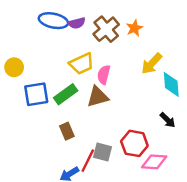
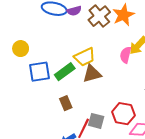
orange star: (134, 28) -> (123, 15), size x1.5
yellow trapezoid: (82, 64) -> (85, 57), moved
pink semicircle: (104, 75) -> (126, 55), moved

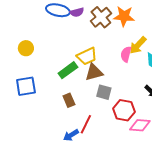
orange star: (123, 15) -> (124, 16), turned 30
blue square: (39, 72) -> (26, 86), moved
gray square: (96, 121) -> (104, 92), moved

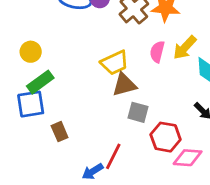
pink semicircle: (126, 54) -> (157, 52), moved
green rectangle: (68, 70) -> (40, 82), moved
brown rectangle: (69, 100) -> (60, 132), moved

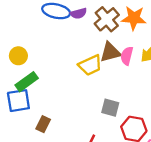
brown triangle: (124, 85) -> (110, 52), moved
brown rectangle: (60, 132) -> (43, 124), turned 49

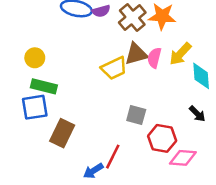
green rectangle: (27, 82) -> (44, 86), turned 50
brown rectangle: (43, 124) -> (62, 133), size x1.5

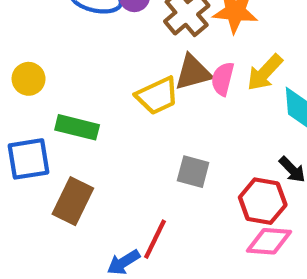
green rectangle: (44, 86) -> (77, 127), moved
red hexagon: (162, 138) -> (263, 201), moved

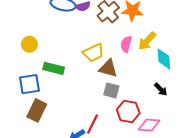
brown triangle: (193, 72) -> (108, 68), moved, turned 30
brown rectangle: (73, 201) -> (37, 110), moved
red hexagon: (263, 201) -> (128, 111), moved

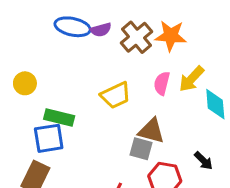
brown triangle: (108, 68) -> (151, 131), moved
blue square: (29, 84) -> (49, 138), moved
black arrow: (161, 89) -> (203, 161), moved

